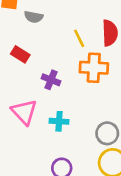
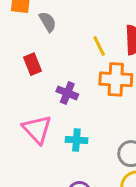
gray semicircle: (34, 17) -> (48, 22), turned -132
red rectangle: (20, 54) -> (32, 64), turned 36

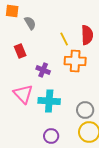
cyan cross: (76, 140) -> (49, 101), size x1.5

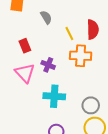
gray semicircle: (30, 23) -> (46, 17), moved
pink triangle: (23, 94) -> (25, 73), moved

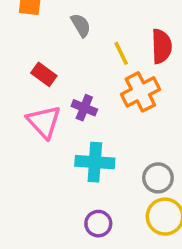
red rectangle: (25, 46) -> (44, 74), turned -32
orange cross: (81, 56) -> (140, 92), turned -30

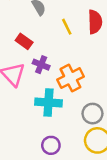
red rectangle: (44, 74) -> (24, 41), moved
orange cross: (140, 92) -> (70, 78), moved

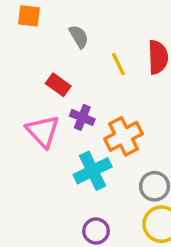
cyan cross: (48, 103) -> (93, 171), turned -30

